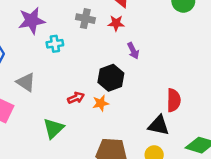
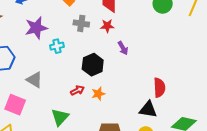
black hexagon: (111, 78) -> (93, 65), moved

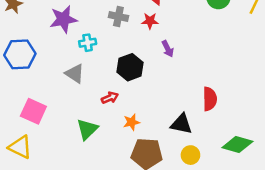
gray triangle: (34, 80) -> (75, 74), moved
orange star: (98, 94) -> (132, 122), moved
black triangle: (148, 109) -> (181, 124), moved

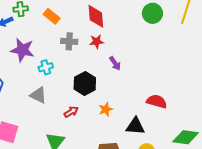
purple star: (63, 19) -> (22, 50), turned 30
red semicircle: (210, 99) -> (157, 101), turned -66
orange star: (132, 122) -> (106, 109), moved

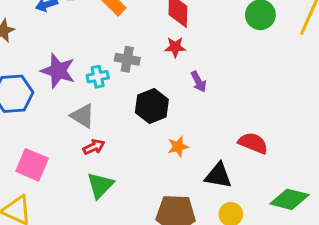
gray cross: (69, 41) -> (127, 59), moved
purple star: (22, 50) -> (58, 71), moved
red arrow: (71, 112) -> (94, 147), moved

